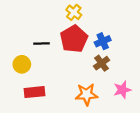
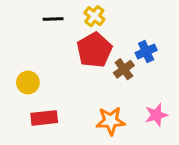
blue cross: (103, 41) -> (146, 51), moved
black line: (41, 44) -> (53, 19), moved
brown cross: (102, 63) -> (124, 69), moved

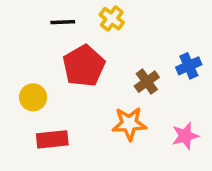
red pentagon: (94, 50) -> (84, 66), moved
blue cross: (146, 51) -> (189, 66), moved
orange star: (111, 121) -> (129, 124), moved

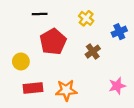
yellow cross: (112, 19) -> (86, 18), moved
blue cross: (189, 66) -> (119, 32), moved
orange star: (129, 124) -> (66, 90), moved

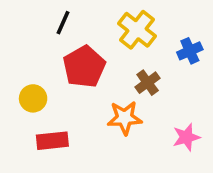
black line: (40, 14) -> (63, 23), turned -64
yellow cross: (86, 18) -> (137, 30), size x1.5
orange star: (66, 90) -> (125, 118), moved

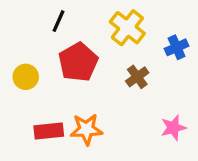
yellow circle: (33, 98) -> (26, 77), moved
orange star: (125, 118) -> (86, 129), moved

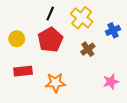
black line: (58, 21) -> (50, 14), moved
yellow circle: (26, 77) -> (17, 39), moved
red rectangle: (49, 131) -> (23, 71), moved

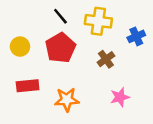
black line: (50, 14) -> (60, 16), turned -64
yellow cross: (82, 18) -> (98, 21), turned -30
pink star: (111, 82) -> (120, 97), moved

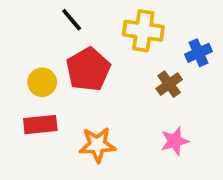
black line: (60, 16) -> (72, 20), moved
yellow circle: (20, 47) -> (42, 82), moved
brown cross: (106, 59) -> (169, 84), moved

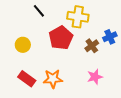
blue cross: (198, 53) -> (110, 37), moved
red pentagon: (88, 69) -> (61, 38), moved
red rectangle: (40, 125) -> (27, 79), moved, turned 42

